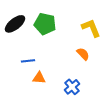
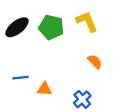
yellow L-shape: (91, 28) -> (87, 22), moved
blue line: (28, 61) -> (20, 78), moved

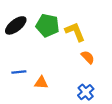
yellow L-shape: (87, 22) -> (75, 32), moved
blue cross: (82, 99) -> (86, 92), moved

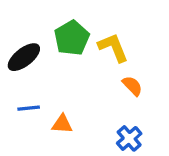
black ellipse: (16, 25) -> (24, 57), moved
green pentagon: (48, 25) -> (72, 38), turned 30

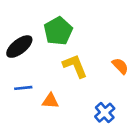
yellow L-shape: (113, 48) -> (75, 66), moved
orange semicircle: (132, 86) -> (120, 66), moved

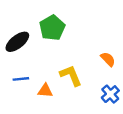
yellow L-shape: (75, 66) -> (71, 75), moved
blue cross: (105, 113) -> (110, 94), moved

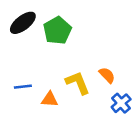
black ellipse: (17, 42) -> (23, 23), moved
orange semicircle: (108, 59) -> (107, 75), moved

